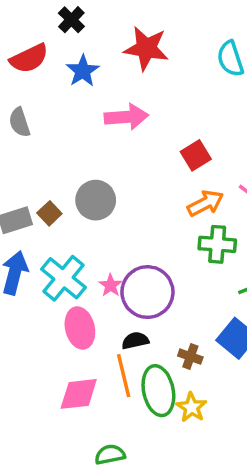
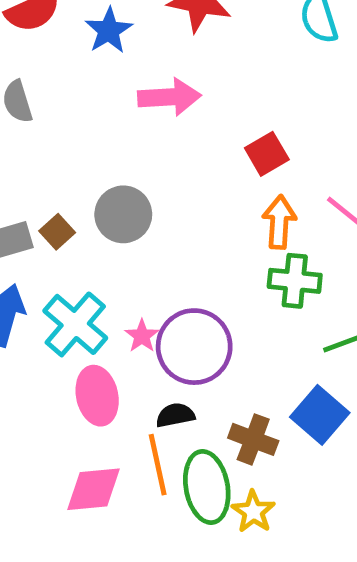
orange arrow: (206, 203) -> (279, 222), turned -60
brown cross: (190, 357) -> (253, 439), size x1.4

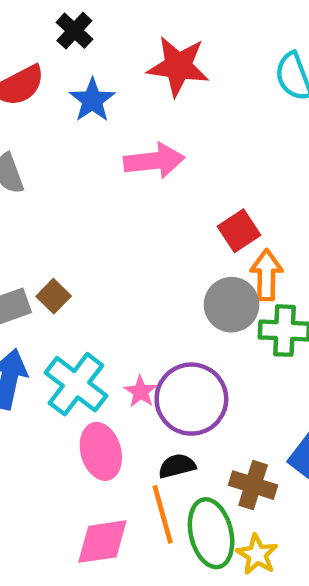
red square: (267, 154) -> (239, 231), moved
gray circle: (123, 214) -> (232, 305), moved

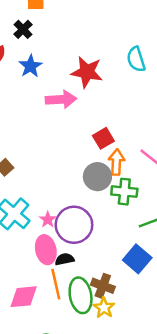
red star: (178, 66) -> (87, 72), moved
pink ellipse: (101, 451) -> (46, 250), moved
brown cross: (253, 485) -> (103, 286), moved

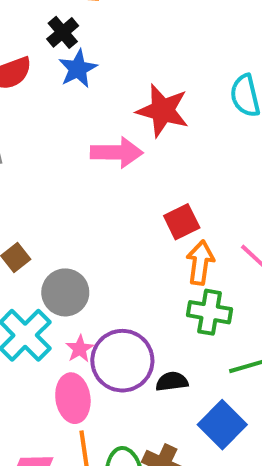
blue star: (30, 66) -> (78, 69), moved
gray circle: (97, 177) -> (65, 292), moved
black semicircle: (65, 259) -> (172, 382), moved

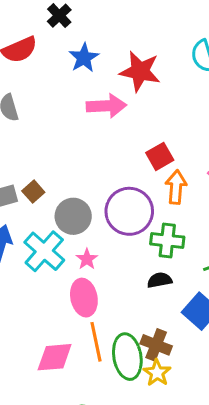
blue star: (78, 69) -> (84, 58), moved
green cross: (210, 312) -> (167, 241), moved
purple circle: (122, 361) -> (129, 211), moved

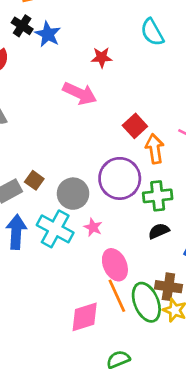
blue star: (84, 58) -> (48, 34), moved
red star: (140, 71) -> (102, 57), size x0.6
pink arrow: (106, 106) -> (80, 93), turned 40
pink ellipse: (84, 298) -> (115, 265), moved

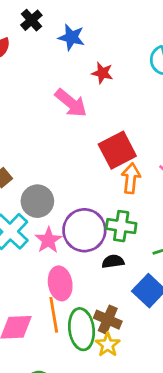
blue star: (48, 34) -> (71, 37), moved, turned -30
red square: (135, 126) -> (117, 150), size x1.5
purple circle: (120, 178) -> (84, 230), moved
pink star: (93, 227) -> (48, 240), size x1.4

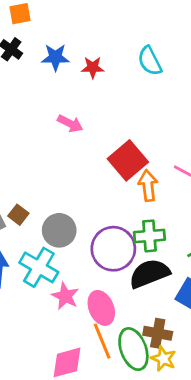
red star: (102, 73) -> (93, 67), moved
pink arrow: (71, 103) -> (70, 124), size x0.7
pink star: (48, 240) -> (65, 296), moved
black semicircle: (113, 261) -> (149, 274), size x1.8

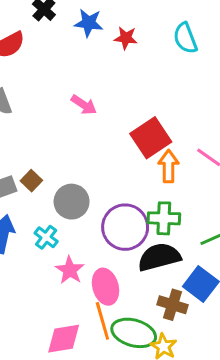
pink arrow: (70, 124) -> (84, 105), moved
cyan cross: (39, 267) -> (46, 237), size x0.6
brown cross: (158, 333) -> (172, 305), moved
green ellipse: (133, 349) -> (134, 333), turned -60

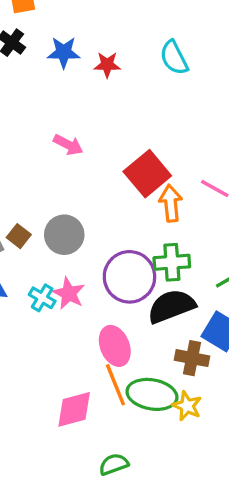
gray circle: (72, 202) -> (64, 235), moved
pink star: (70, 270) -> (69, 293), moved

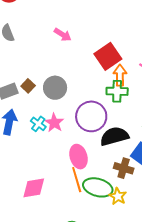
green cross: (172, 262) -> (117, 91), moved
pink diamond: (74, 409) -> (34, 188), moved

